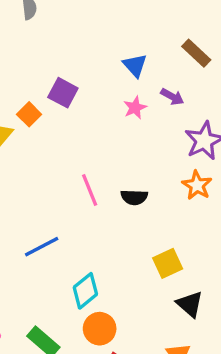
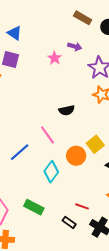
blue triangle: (135, 65) -> (15, 33), moved
pink line: (90, 190) -> (47, 135), moved
orange circle: (100, 329) -> (76, 156), moved

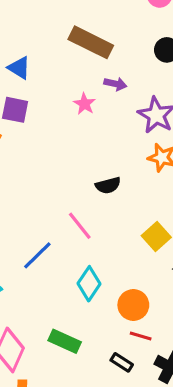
brown rectangle: (83, 18) -> (91, 42), moved, size x1.5
orange circle: (76, 156) -> (133, 305), moved

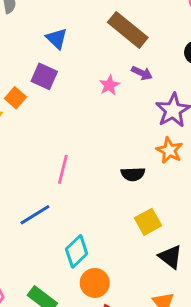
black semicircle: (108, 185) -> (133, 174), moved
pink line: (80, 226) -> (63, 169), moved, turned 40
orange circle: (133, 305) -> (95, 283), moved

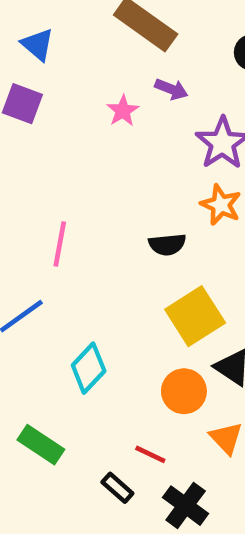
yellow square: (148, 222) -> (195, 316), size x1.4
orange circle: (95, 283) -> (184, 391), moved

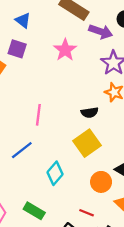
purple arrow: (171, 89) -> (101, 32), moved, size x1.5
pink star: (123, 111) -> (65, 50), size x1.5
yellow square: (195, 316) -> (87, 143), moved

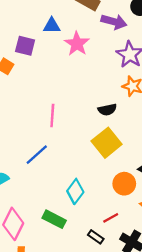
blue triangle: (23, 20) -> (52, 26), moved, turned -35
cyan diamond: (55, 173) -> (75, 191), moved
red line: (87, 213) -> (111, 218), turned -48

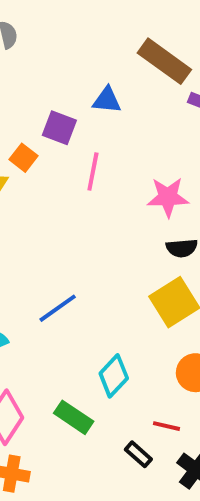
pink star: (77, 44) -> (168, 197), moved, turned 30
pink line: (52, 115) -> (93, 171), moved
red line: (111, 218) -> (166, 426), turned 35

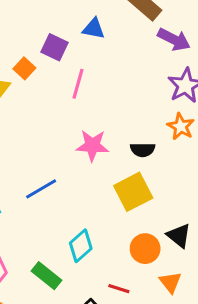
pink star: (168, 197) -> (92, 146), moved

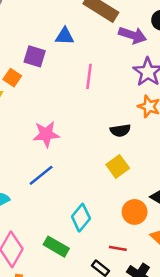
pink line: (78, 84) -> (89, 76), moved
pink star: (92, 146) -> (46, 134), moved
yellow square: (133, 192) -> (118, 166), size x0.7

